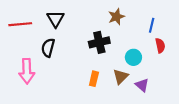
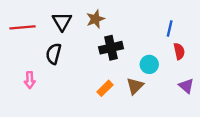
brown star: (116, 17) -> (95, 19), moved
pink arrow: (27, 71) -> (30, 80), size x0.6
orange rectangle: (94, 79) -> (105, 88), turned 32
purple triangle: (142, 85) -> (186, 86), moved

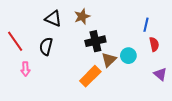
black triangle: (62, 21) -> (53, 19), turned -36
red line: (23, 27) -> (15, 41), moved, turned 60
brown triangle: (135, 86) -> (109, 60), moved
orange rectangle: (105, 88) -> (90, 76), size x1.5

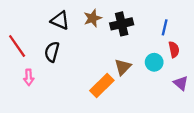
black cross: (95, 41) -> (122, 24), moved
cyan circle: (128, 56) -> (154, 62), moved

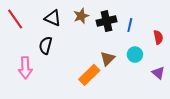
blue line: (165, 27) -> (130, 25), moved
red line: (17, 46) -> (15, 19), moved
red semicircle: (174, 49) -> (158, 37), moved
pink arrow: (29, 77) -> (25, 68), size x1.5

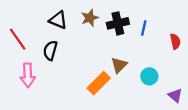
red line: (15, 19) -> (18, 39), moved
cyan circle: (135, 55) -> (149, 76), moved
purple triangle: (158, 73) -> (175, 95), moved

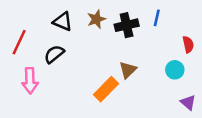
blue line: (144, 28) -> (157, 18), moved
red line: (18, 39) -> (19, 42), turned 60
black semicircle: (50, 50) -> (54, 54), turned 36
cyan circle: (149, 76) -> (175, 70), moved

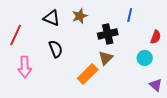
black cross: (127, 25) -> (108, 34), moved
red semicircle: (188, 44) -> (156, 37), turned 32
black semicircle: (54, 54) -> (56, 49), moved, turned 108

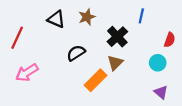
black cross: (108, 34) -> (117, 37), turned -30
black semicircle: (56, 49) -> (76, 53), moved, turned -102
pink arrow: (25, 67) -> (27, 73), turned 60
purple triangle: (156, 85) -> (161, 92), moved

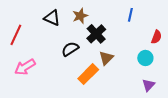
black cross: (117, 37) -> (96, 34), moved
purple triangle: (161, 92) -> (148, 85), turned 32

